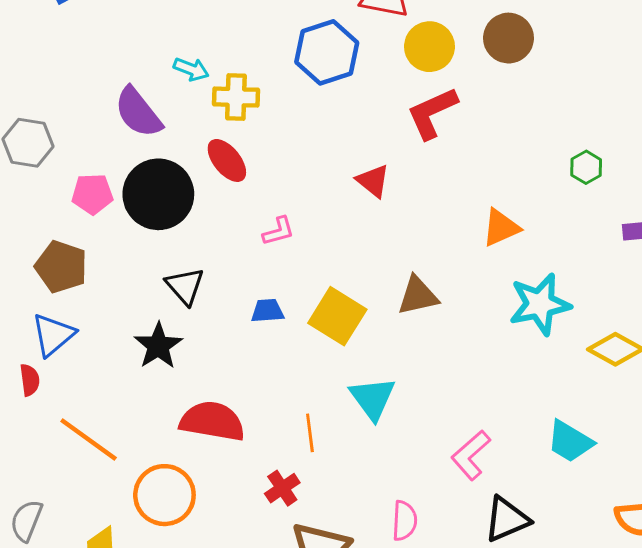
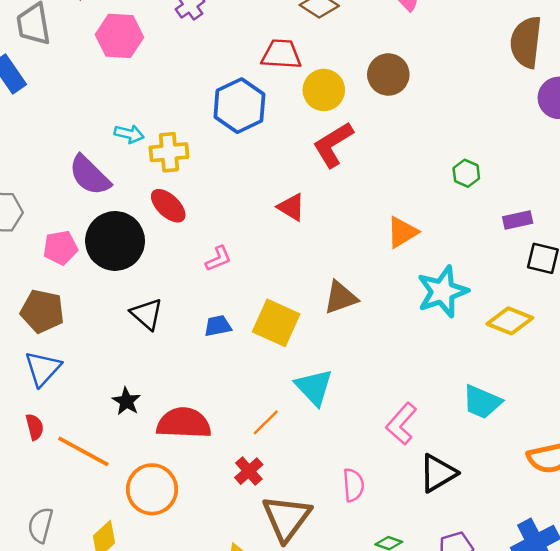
black star: (158, 346) -> (126, 401), moved, size x0.7
red semicircle: (30, 380) -> (35, 427), moved
orange line: (310, 433) -> (266, 422), turned 60

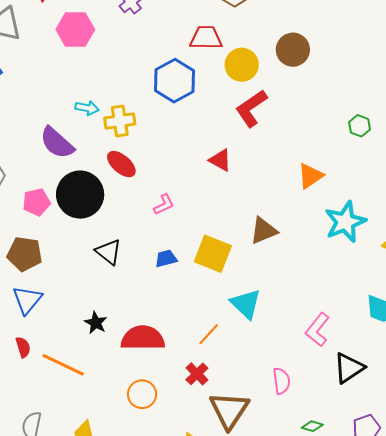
orange circle: (152, 489) -> (142, 394), moved, size x0.7

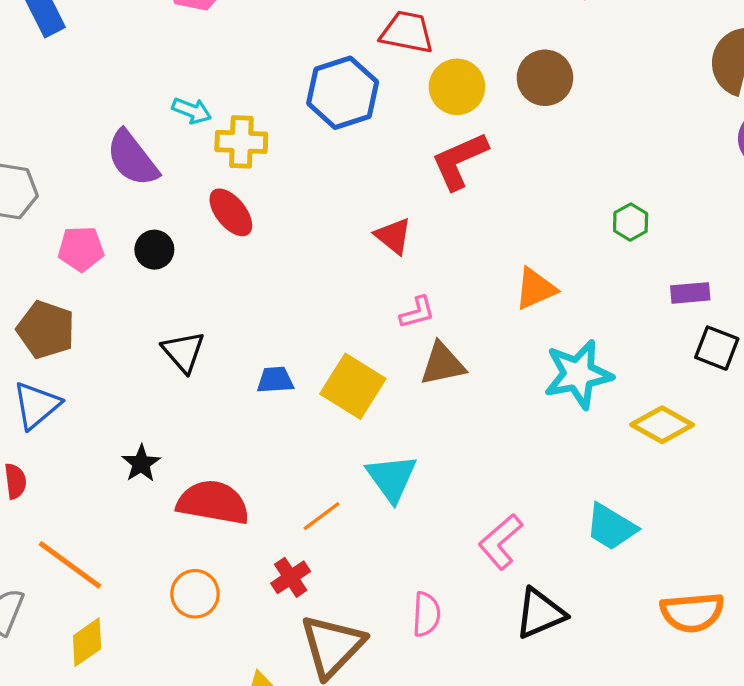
black circle: (80, 195) -> (154, 250), size x0.5
pink L-shape: (164, 205) -> (417, 312), moved
orange line: (63, 365) -> (70, 565), moved

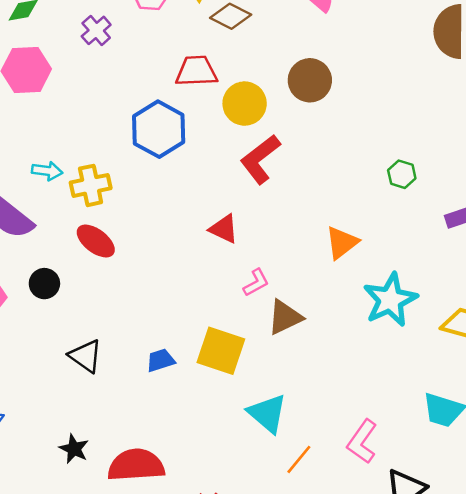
orange line: (322, 516) -> (299, 459), moved

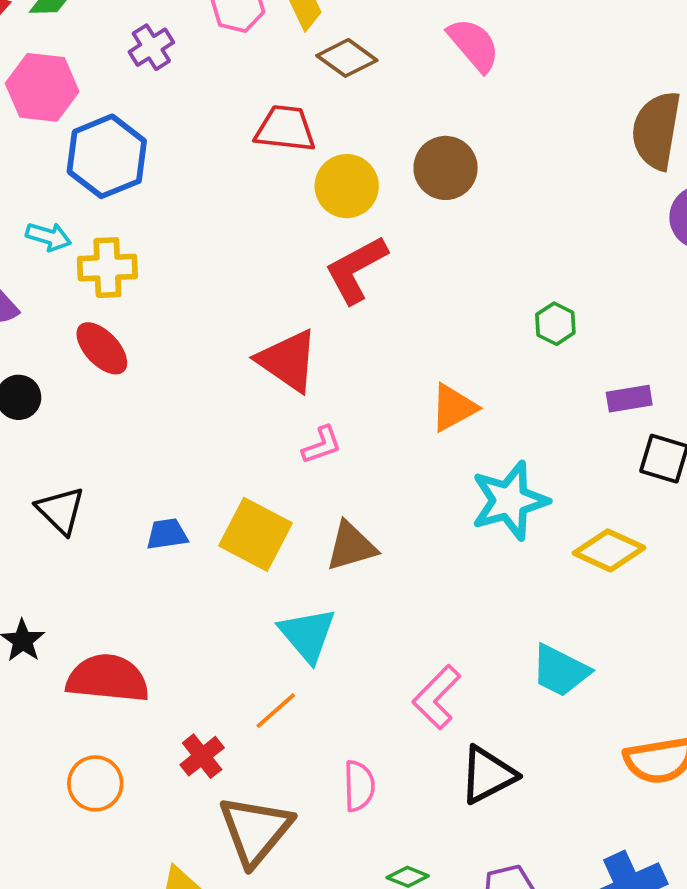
blue hexagon: (159, 129) -> (107, 156), moved
red triangle: (224, 229) -> (288, 361), size x1.5
brown triangle: (285, 317) -> (351, 546), moved
orange line: (299, 459) -> (276, 711), moved

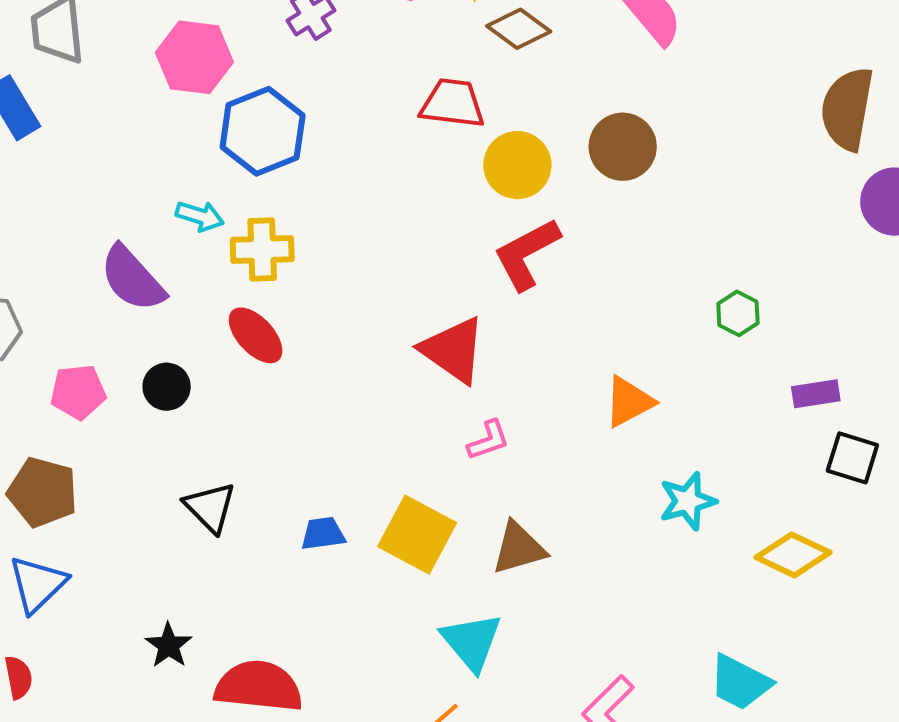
cyan star: (510, 501) -> (688, 501), size x0.7

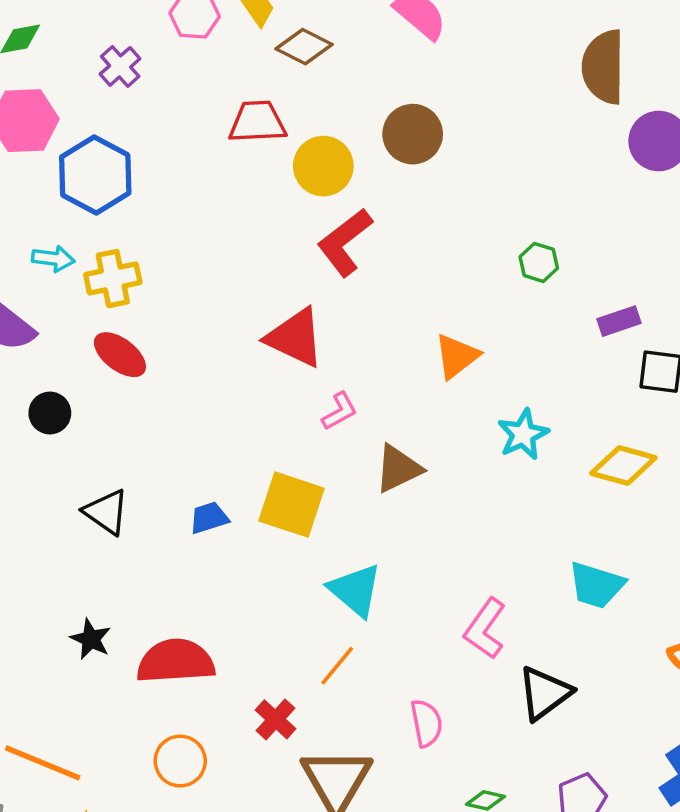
brown triangle: (519, 548) -> (398, 469), moved

